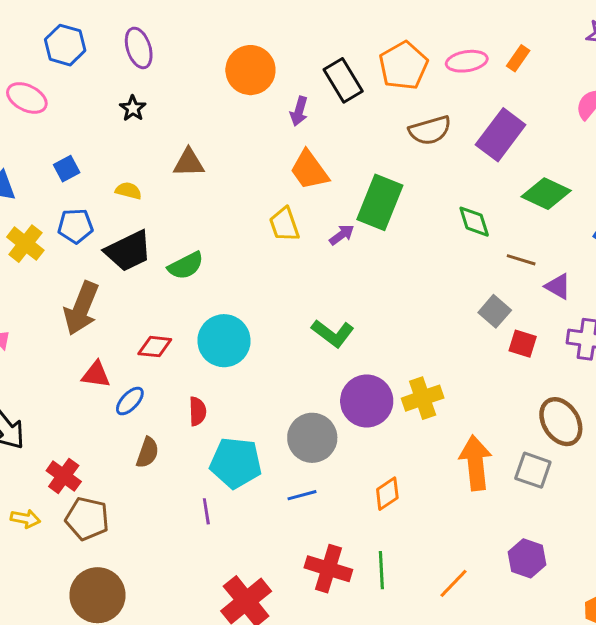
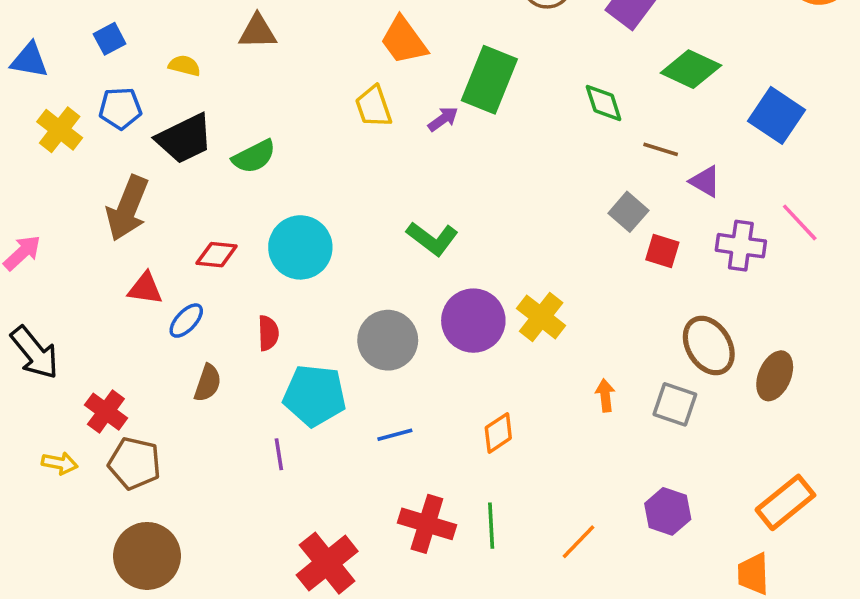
yellow cross: (423, 398) -> (541, 317), turned -33
gray circle: (312, 438) -> (388, 340), moved
orange arrow: (476, 463) -> (605, 395), size x0.5

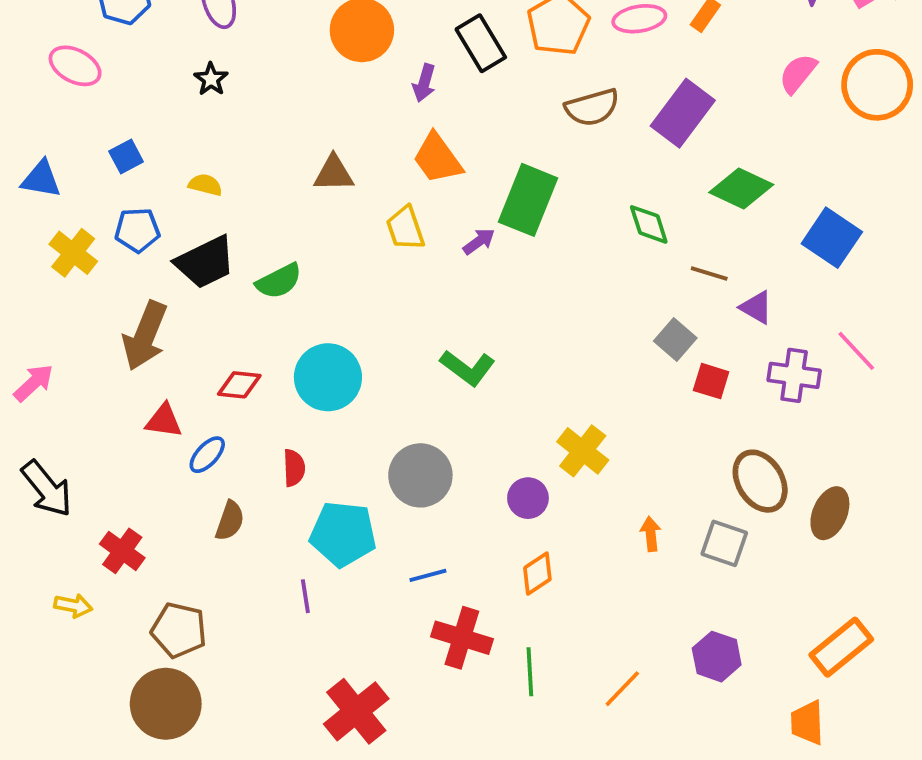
brown triangle: (258, 32) -> (334, 173), moved
purple circle: (473, 321) -> (528, 498), moved, size x0.6
brown pentagon: (135, 463) -> (179, 630), moved
red cross: (427, 524) -> (462, 638), moved

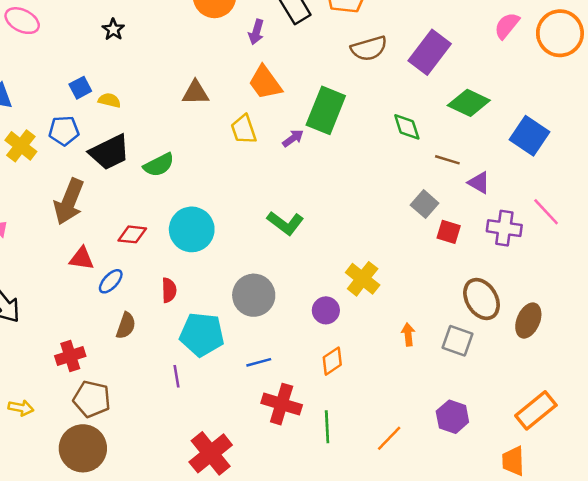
blue square: (126, 156) -> (80, 88), moved
red cross: (122, 551) -> (70, 356), moved, turned 36
yellow arrow: (73, 606) -> (21, 408), moved

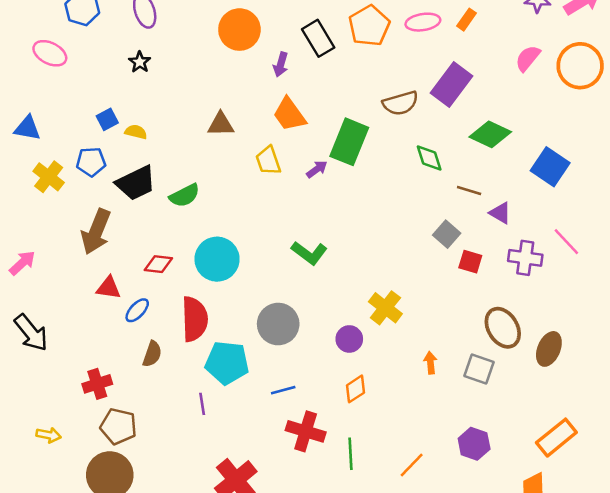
brown semicircle: (369, 48) -> (400, 103), moved
red semicircle: (169, 290) -> (195, 319), size x1.8

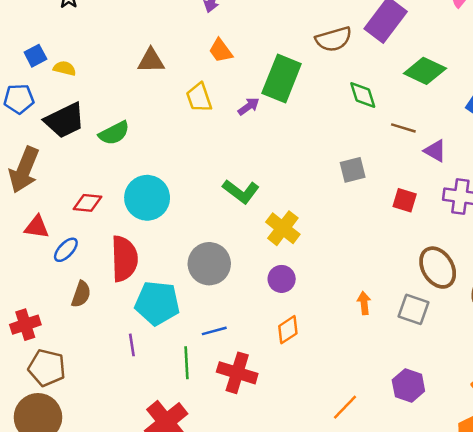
orange trapezoid: (289, 114) -> (221, 51), size x0.7
gray square: (447, 234) -> (353, 170), moved, turned 35
yellow cross: (385, 308) -> (283, 228), moved
green line: (351, 454) -> (186, 363), moved

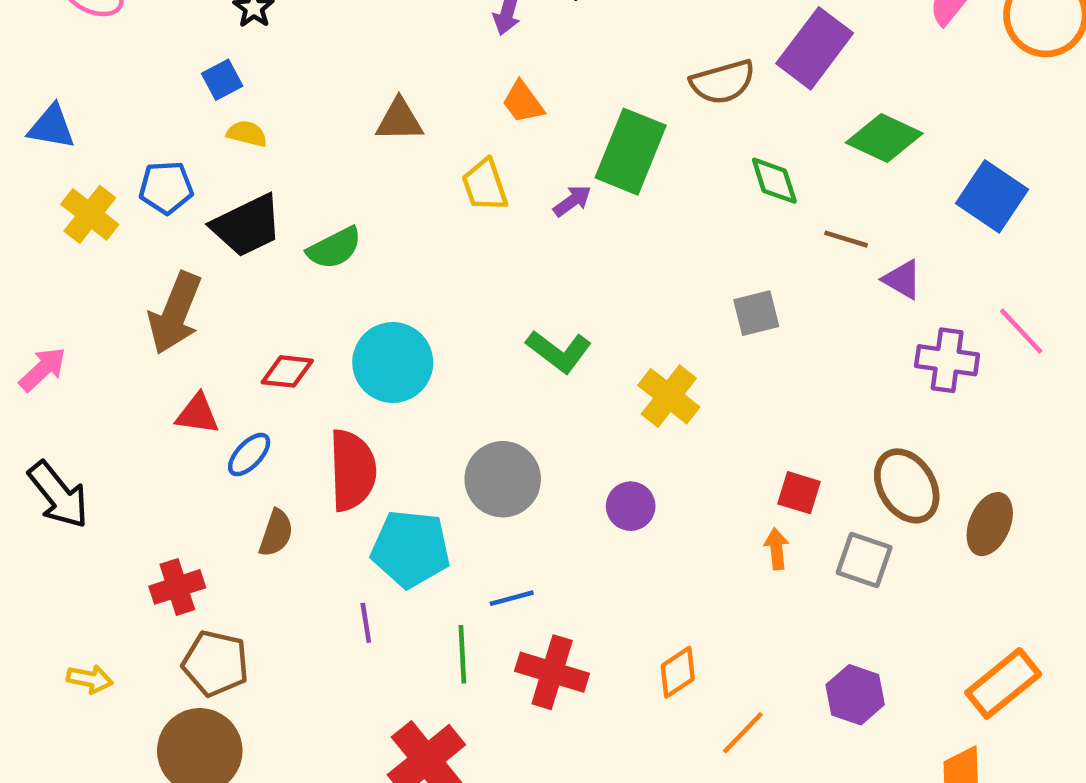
blue square: (35, 56) -> (222, 80), moved
red square: (405, 200) -> (799, 493), moved
yellow cross: (283, 228) -> (669, 396), moved
orange diamond: (288, 330) -> (678, 672), moved

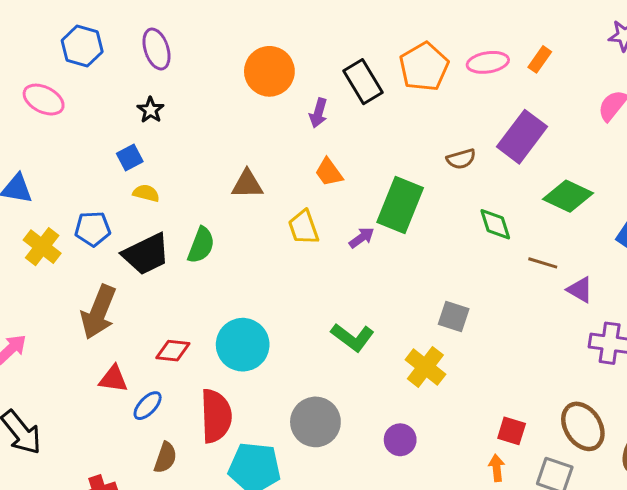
brown semicircle: (723, 82) -> (461, 159), size x0.7
green semicircle: (334, 248) -> (201, 245), moved, turned -42
gray square: (756, 313) -> (454, 316), moved, turned 32

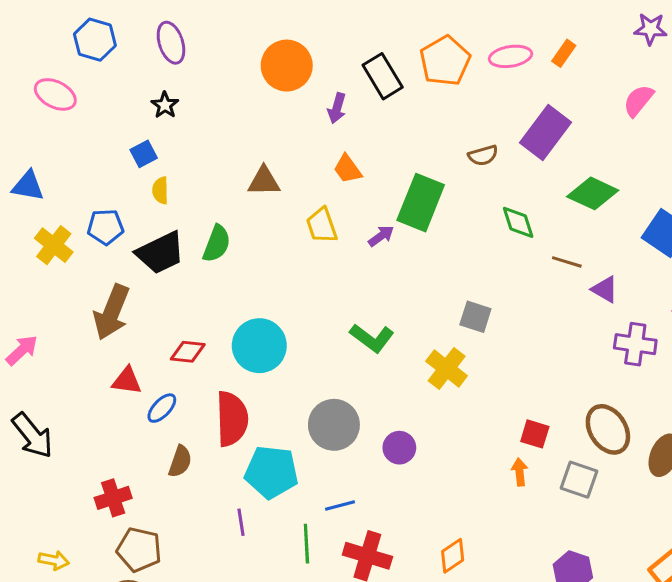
yellow semicircle: (146, 193) -> (160, 190), turned -105
purple circle: (400, 440) -> (399, 448), moved

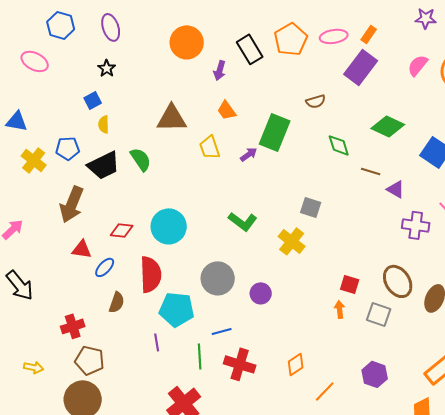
purple rectangle: (545, 133) -> (361, 67), moved
brown triangle: (264, 181) -> (172, 118), size x1.4
green semicircle: (217, 244) -> (141, 159), turned -55

